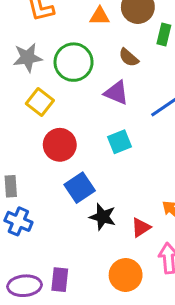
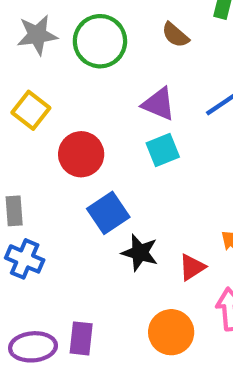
purple triangle: (116, 93) -> (159, 104), moved
yellow square: (40, 102) -> (31, 110), moved

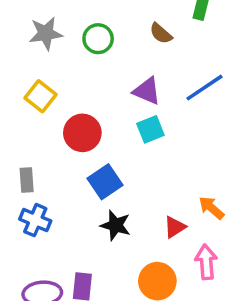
green circle: (100, 41) -> (98, 39), size x0.7
black star: (140, 253) -> (116, 225), moved

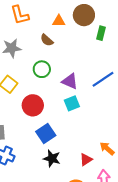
brown semicircle: (161, 33) -> (47, 40), moved
green circle: (98, 39) -> (42, 69), moved

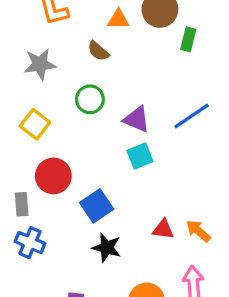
red circle: (33, 105) -> (53, 176), moved
red triangle: (86, 160) -> (163, 229), moved, turned 40

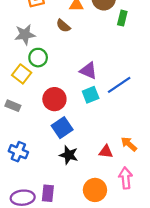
green circle: (90, 99) -> (38, 58), moved
blue line: (192, 116) -> (119, 85), moved
red circle: (53, 176) -> (54, 99), moved
gray rectangle: (22, 204) -> (13, 106), moved, turned -64
red triangle: (163, 229) -> (106, 152), moved

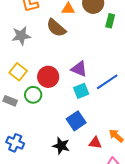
brown semicircle: (63, 26) -> (56, 28), size x1.5
green circle: (38, 58) -> (33, 95), moved
red circle: (54, 99) -> (48, 77), moved
blue square: (62, 128) -> (76, 121), moved

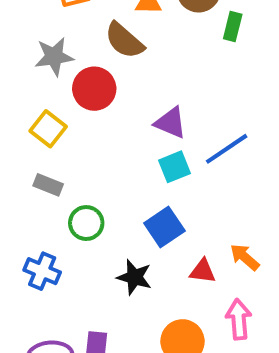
red circle: (48, 77) -> (94, 89), moved
green circle: (33, 95) -> (86, 223), moved
gray rectangle: (10, 101) -> (48, 185), moved

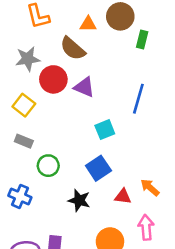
purple triangle: (170, 123) -> (84, 87), moved
blue line: (227, 149) -> (138, 99), moved, turned -40

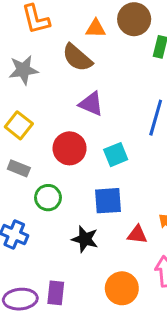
red circle: (53, 79) -> (70, 148), moved
blue square: (98, 168) -> (108, 201), turned 30

